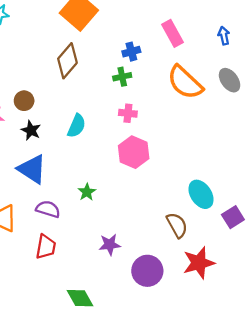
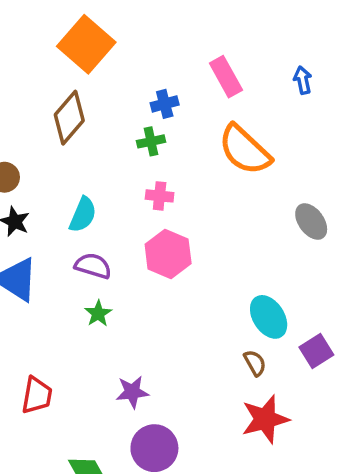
gray ellipse: (230, 80) -> (311, 222), moved
purple semicircle: (48, 209) -> (93, 266), moved
brown semicircle: (177, 225) -> (255, 363), moved, size x0.7
purple circle: (147, 271) -> (154, 448), moved

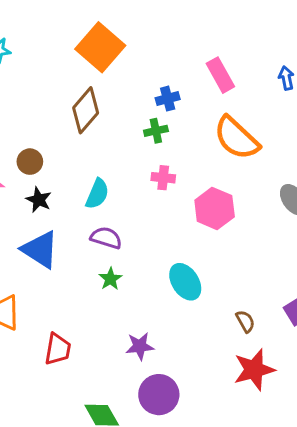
pink hexagon: (168, 254) -> (215, 208), moved
cyan ellipse: (269, 317) -> (185, 282), moved

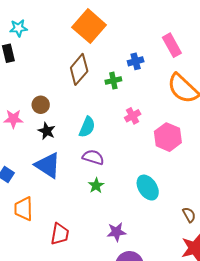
green cross: (156, 131) -> (113, 81), moved
pink cross: (163, 178) -> (133, 116), turned -35

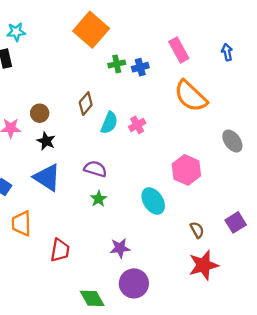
brown diamond: (79, 69) -> (86, 104), moved, size x0.7
green cross: (113, 81) -> (117, 64), moved
cyan semicircle: (87, 127) -> (109, 123), moved
pink hexagon: (168, 137) -> (186, 170), moved

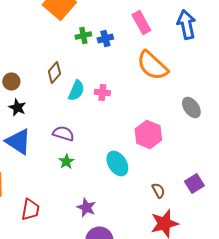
blue arrow: (227, 52) -> (186, 24), size x1.8
pink cross: (137, 125) -> (102, 92), turned 35
purple star: (120, 248) -> (86, 208), turned 30

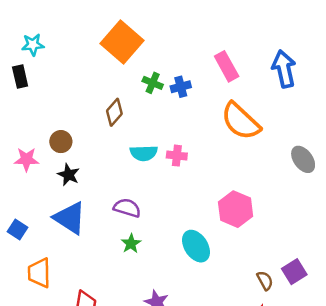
green cross: (83, 36) -> (153, 83), turned 35
brown diamond: (54, 72) -> (114, 112), moved
cyan semicircle: (76, 90) -> (144, 153), turned 65
gray ellipse: (191, 108) -> (303, 159), moved
brown semicircle: (158, 190) -> (265, 281), moved

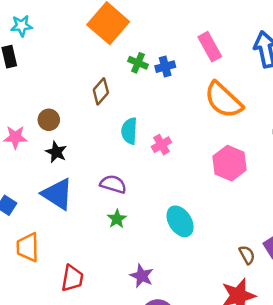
cyan semicircle: (144, 153) -> (129, 131), turned 95
pink cross: (177, 156) -> (161, 145), moved, turned -36
pink hexagon: (236, 209) -> (230, 163), moved

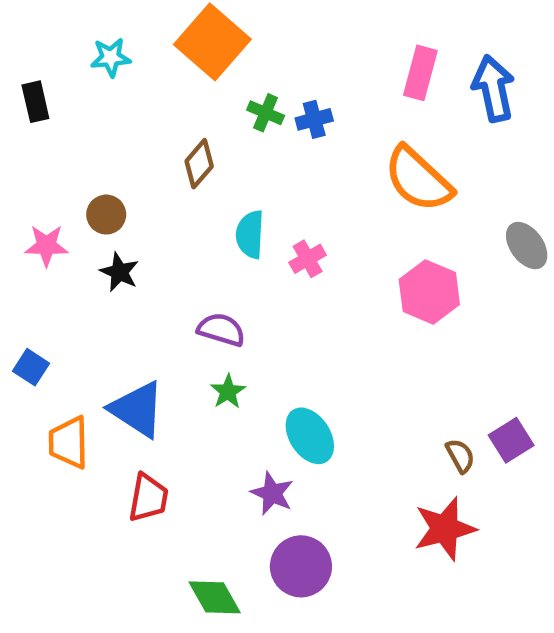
cyan star: (22, 26) -> (111, 57), moved
pink rectangle: (210, 47) -> (420, 73), moved, turned 44
blue triangle: (57, 194) -> (137, 409), moved
cyan ellipse: (180, 221) -> (310, 436), moved

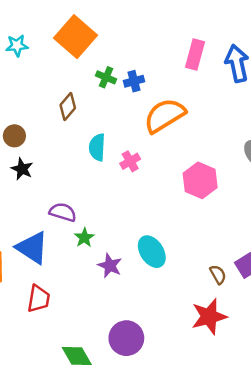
orange semicircle: (418, 179) -> (165, 115), moved, turned 105
purple semicircle: (221, 330) -> (63, 212), moved
cyan ellipse: (310, 436) -> (152, 252), moved
purple star: (272, 493) -> (110, 266), moved

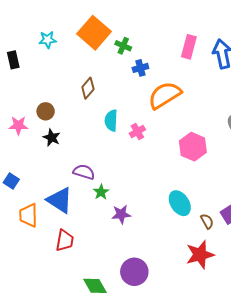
green cross: (106, 77) -> (123, 46), moved
cyan ellipse: (152, 252) -> (180, 203), moved
purple star: (110, 266) -> (121, 214), turned -30

